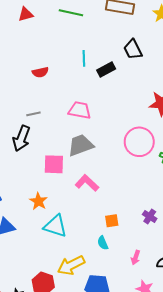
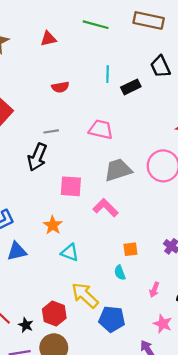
red triangle: (26, 14) -> (48, 39), moved
gray trapezoid: (81, 145) -> (118, 170), moved
cyan triangle: (55, 226) -> (70, 253), size x0.7
yellow arrow: (71, 265) -> (85, 295), turned 68

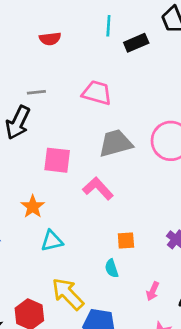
cyan triangle: (70, 253) -> (52, 241), turned -36

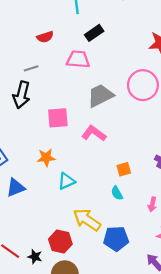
red semicircle: (50, 39) -> (45, 37), moved
black rectangle: (136, 43) -> (94, 33), moved
orange star: (33, 207) -> (46, 158), turned -30

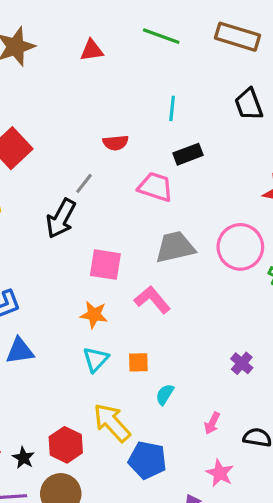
gray line: (31, 68) -> (84, 183), turned -48
orange star: (46, 158) -> (94, 315), moved
orange square: (124, 169) -> (138, 362), moved
cyan triangle: (66, 181) -> (96, 359), turned -36
cyan semicircle: (117, 193) -> (165, 394), turned 48

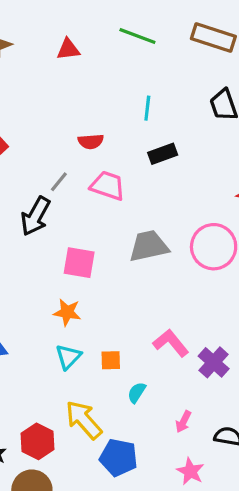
pink trapezoid: (155, 187) -> (108, 186), moved
pink L-shape: (152, 300) -> (171, 343), moved
purple cross: (242, 363) -> (214, 362), size x1.4

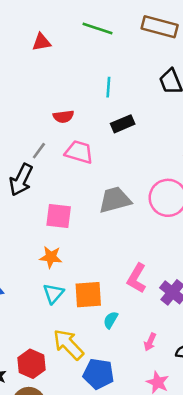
pink L-shape: (171, 343) -> (137, 278), turned -108
orange square: (111, 360) -> (88, 295), size x1.6

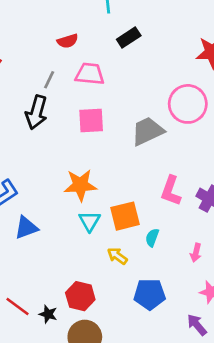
gray trapezoid: (115, 200) -> (148, 131), moved
pink square: (59, 216) -> (91, 121), moved
orange star: (51, 257) -> (80, 185), size x1.4
yellow arrow: (68, 344) -> (117, 256), moved, size x0.6

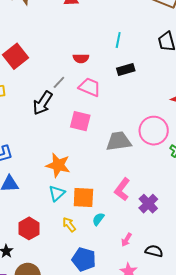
red hexagon: (80, 296) -> (29, 228), moved

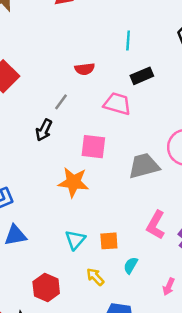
pink trapezoid: (90, 87) -> (117, 104), moved
black arrow: (43, 103) -> (44, 130), size x0.7
orange star: (58, 165) -> (73, 182), moved
orange square: (83, 198) -> (109, 241), size x0.7

